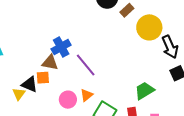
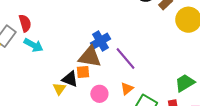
brown triangle: (50, 63) -> (90, 57), size x1.4
pink circle: (68, 100) -> (99, 94), moved

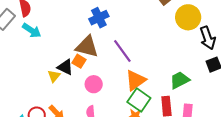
blue cross: (101, 41) -> (99, 18), moved
orange square: (83, 72) -> (79, 61), turned 32
orange triangle: (127, 89) -> (135, 80), moved, size x1.6

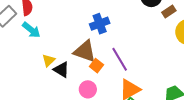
orange square: (79, 61) -> (96, 66), moved
yellow triangle: (54, 76) -> (49, 60), moved

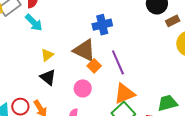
black triangle: (61, 70) -> (48, 77), moved

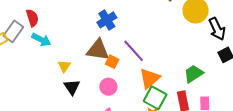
black triangle: (48, 77) -> (72, 87), turned 36

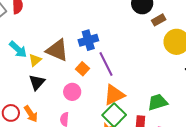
blue cross: (107, 20) -> (88, 40), moved
cyan arrow: (41, 40) -> (18, 49), moved
brown triangle: (98, 50) -> (57, 50), moved

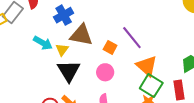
blue cross: (88, 40) -> (64, 15), moved
black triangle: (37, 82) -> (69, 71), size x1.4
orange triangle: (114, 95) -> (147, 66), turned -40

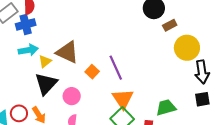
blue cross: (64, 15) -> (26, 24), moved
cyan arrow: (43, 43) -> (28, 50), turned -54
pink circle: (105, 72) -> (72, 96), moved

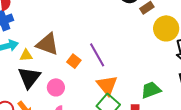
yellow triangle: (45, 61) -> (26, 55), turned 40

